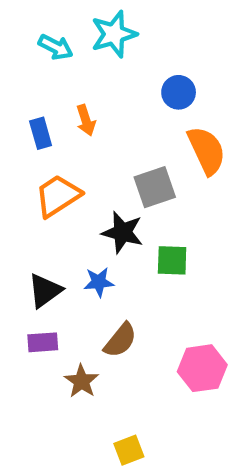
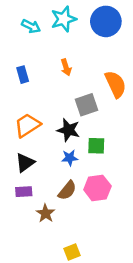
blue circle: (179, 92) -> (106, 21), moved, size x1.6
orange arrow: (86, 120) -> (66, 67), moved
orange trapezoid: (58, 196) -> (27, 125), moved
blue star: (99, 282) -> (70, 158), moved
pink hexagon: (202, 368) -> (97, 188), moved

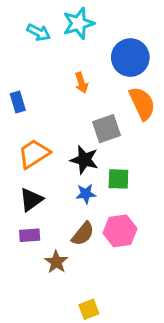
blue circle: (106, 21) -> (130, 58), moved
blue rectangle: (23, 75) -> (18, 102), moved

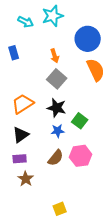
blue rectangle: (18, 102) -> (14, 53), moved
gray square: (107, 129) -> (57, 79), moved, turned -30
green square: (118, 179) -> (80, 121), turned 35
brown star: (56, 262) -> (26, 179), moved

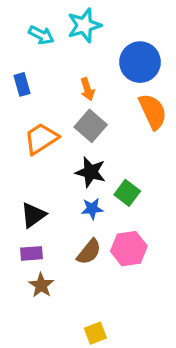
orange trapezoid: (23, 104) -> (41, 139), moved

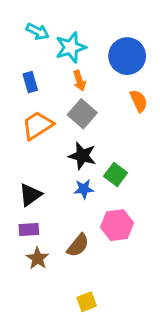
cyan star: (84, 25) -> (71, 47), moved
blue rectangle: (22, 84) -> (30, 82), moved
orange semicircle: (153, 111) -> (139, 101), size x0.7
brown semicircle: (89, 252) -> (78, 245), moved

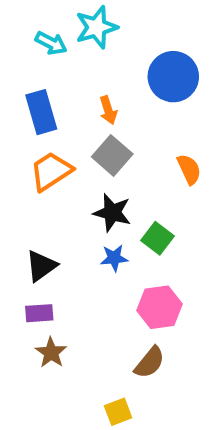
cyan star: (71, 47) -> (96, 27), moved
blue rectangle: (30, 82) -> (41, 112), size x1.5
orange semicircle: (139, 101) -> (189, 169), moved
brown semicircle: (78, 245) -> (150, 362), moved

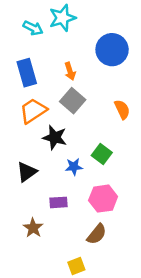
black star: (112, 213) -> (55, 137), moved
purple rectangle: (39, 313) -> (59, 202), moved

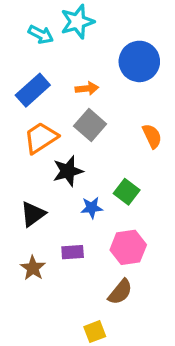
orange arrow: (70, 71) -> (87, 88), turned -78
blue rectangle: (27, 73) -> (33, 90), turned 64
black star: (55, 137) -> (68, 171), turned -30
brown star: (33, 228) -> (33, 268), moved

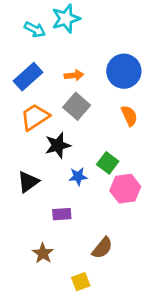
blue circle: (139, 61) -> (124, 71), moved
pink hexagon: (128, 247) -> (125, 189), moved
brown star: (33, 268) -> (43, 253), moved

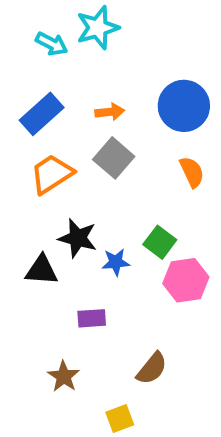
black star: (58, 145) -> (78, 238), moved, turned 30
black triangle: (28, 182) -> (42, 270), turned 40

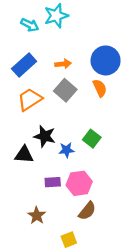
orange semicircle: (192, 172) -> (100, 88), moved
pink hexagon: (186, 280) -> (79, 183), moved

